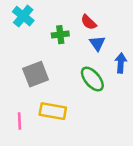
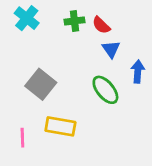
green cross: (60, 35) -> (74, 21), moved
gray square: (36, 74) -> (41, 84), turned -30

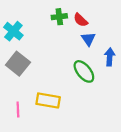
cyan cross: (27, 18) -> (13, 31), moved
gray square: (41, 84) -> (18, 64), moved

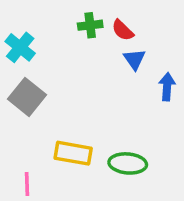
green ellipse: (84, 71) -> (128, 163), moved, turned -45
pink line: (18, 109) -> (27, 184), moved

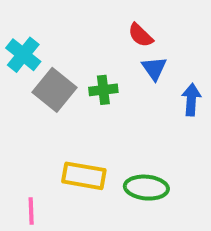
green cross: (90, 25) -> (103, 90), moved
gray square: (27, 97) -> (55, 90), moved

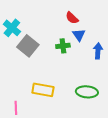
green cross: (103, 90) -> (63, 46), moved
green ellipse: (146, 188) -> (87, 92), moved

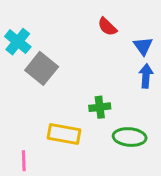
blue triangle: (79, 35) -> (143, 46), moved
green cross: (63, 46) -> (100, 107), moved

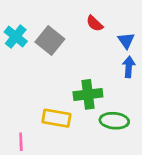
gray square: (42, 68) -> (50, 41), moved
green cross: (100, 107) -> (88, 94), size x1.5

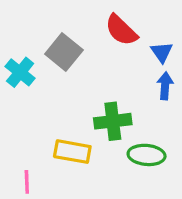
red semicircle: (95, 23) -> (121, 30), size x1.5
cyan cross: (16, 37) -> (20, 72), moved

